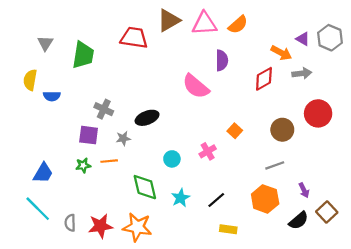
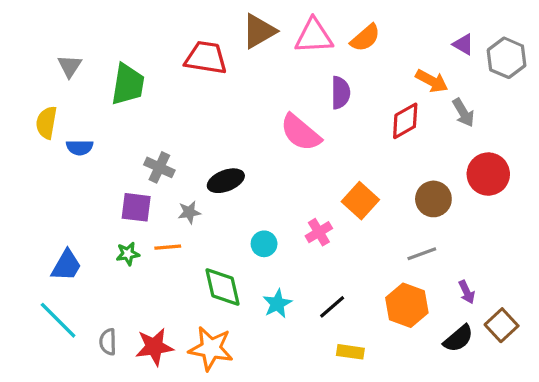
purple triangle: (303, 39) -> (463, 44), moved
gray arrow: (302, 73) -> (463, 113), turned 66
orange square: (235, 131) -> (360, 201), size x1.5

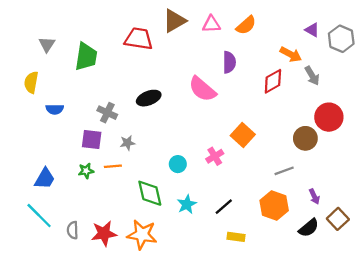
pink triangle: (314, 36) -> (211, 24), size x0.7
blue semicircle: (80, 147) -> (55, 109), moved
black ellipse: (226, 181) -> (149, 98), moved
brown circle: (433, 199) -> (305, 138), moved

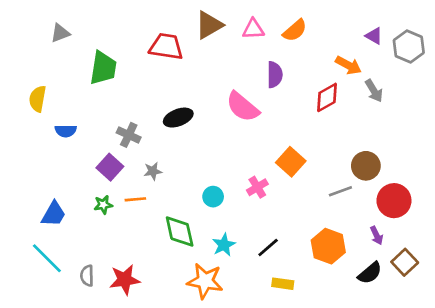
gray triangle: (47, 44) -> (60, 33), moved, turned 36
red circle: (329, 117) -> (394, 201), moved
purple square: (92, 139) -> (110, 167), turned 35
gray line: (284, 171) -> (340, 191), moved
orange star: (142, 235) -> (205, 281), moved

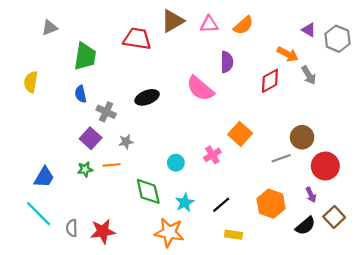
blue semicircle: (66, 131) -> (81, 94), moved, turned 77

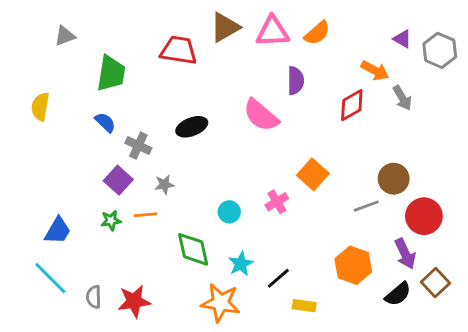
pink triangle: (209, 24) -> (273, 32), size x1.4
blue semicircle: (81, 94) -> (105, 122), turned 147
purple arrow: (311, 195) -> (405, 254), size x1.5
black line: (221, 205) -> (278, 278), moved

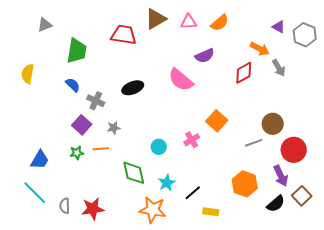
pink triangle: (273, 32) -> (189, 22), size x0.7
purple semicircle: (296, 81) -> (205, 56), turned 66

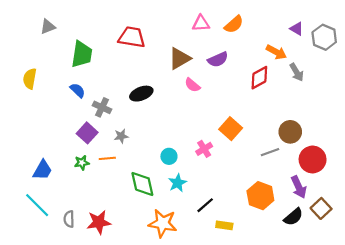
brown triangle: (156, 19) -> (180, 58), moved
pink semicircle: (181, 80) -> (192, 85), size x0.6
cyan star: (167, 183) -> (177, 183), moved

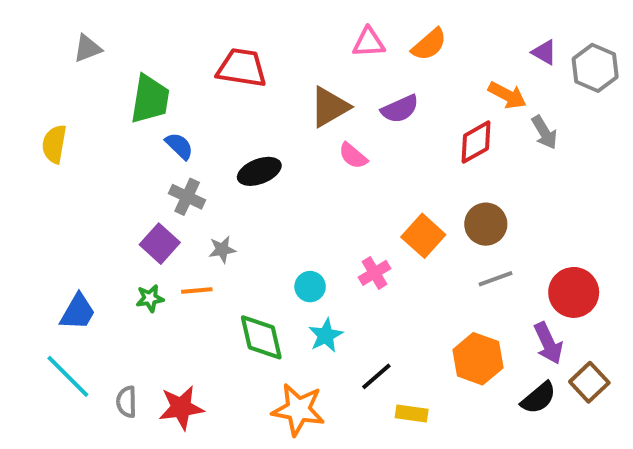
blue semicircle: (78, 90) -> (179, 146), moved
brown circle: (290, 132) -> (486, 224), moved

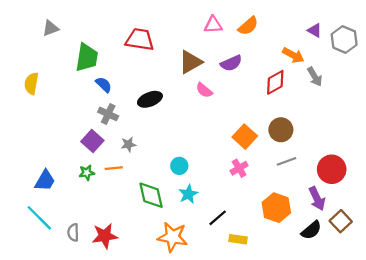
pink cross: (374, 273) -> (239, 168), moved

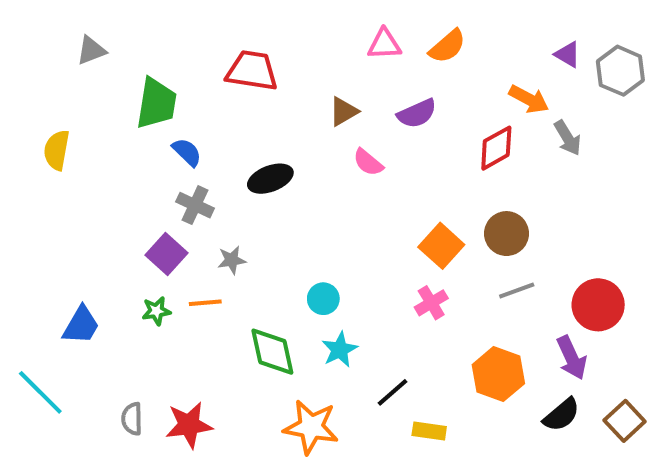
brown triangle: (191, 62) -> (344, 111), size x0.7
cyan line: (39, 218) -> (40, 392), moved
brown square: (341, 221) -> (625, 421), moved

